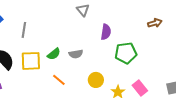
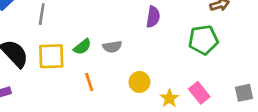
green pentagon: (126, 53) -> (203, 40), moved
orange line: (59, 80) -> (89, 82), turned 32

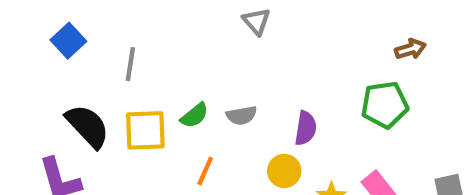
purple semicircle: (153, 17) -> (306, 128), moved
orange line: (89, 82) -> (205, 171), turned 42

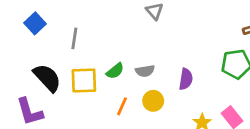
yellow circle: (284, 171) -> (153, 101), moved

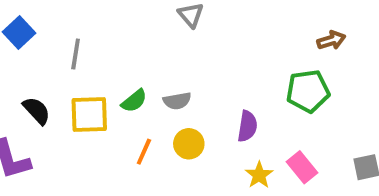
black semicircle: (47, 78) -> (37, 111), size x0.7
purple semicircle: (186, 79) -> (247, 126), moved

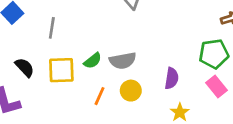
gray semicircle: (177, 101) -> (123, 61), size x1.4
pink rectangle: (302, 167) -> (217, 86), moved

